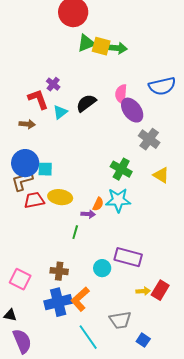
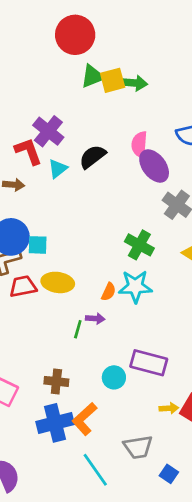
yellow square: (101, 46) -> (113, 80), turned -30
purple cross: (53, 84) -> (48, 131), size x1.6
purple arrow: (88, 214) -> (95, 319), moved

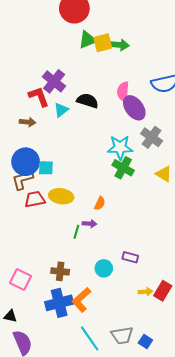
black semicircle: (93, 157) -> (88, 101), turned 55
cyan star: (135, 286) -> (120, 147), moved
purple rectangle: (149, 363) -> (130, 257), size x0.6
gray trapezoid: (138, 447) -> (122, 335), moved

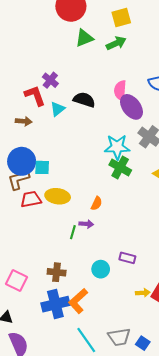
yellow square: (103, 43) -> (121, 18), moved
green arrow: (119, 45) -> (116, 43), turned -30
purple cross: (54, 81) -> (50, 80), size x0.7

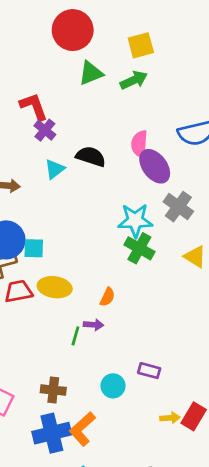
red L-shape: (35, 96) -> (34, 106), moved

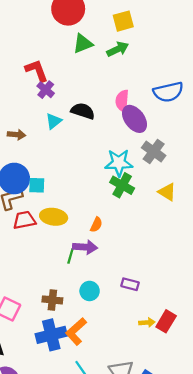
purple arrow: (94, 325) -> (85, 247), size x1.5
cyan circle: (113, 386) -> (90, 291), moved

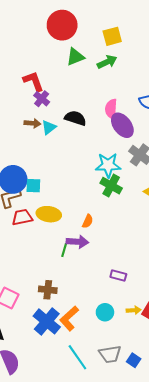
brown arrow: (16, 135) -> (32, 123), moved
cyan circle: (90, 291) -> (105, 312), moved
blue cross: (51, 335) -> (47, 321), turned -36

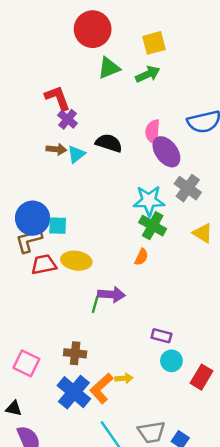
orange semicircle: (88, 221) -> (141, 257), moved
yellow arrow: (134, 310) -> (124, 378), moved
cyan circle: (105, 312) -> (171, 361), moved

